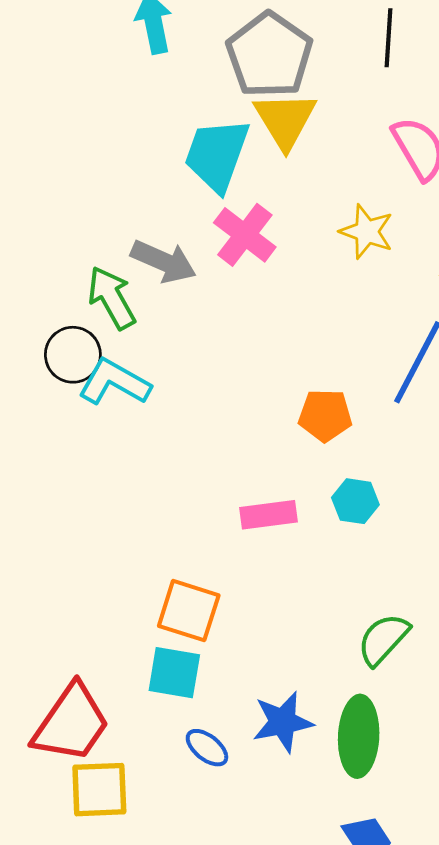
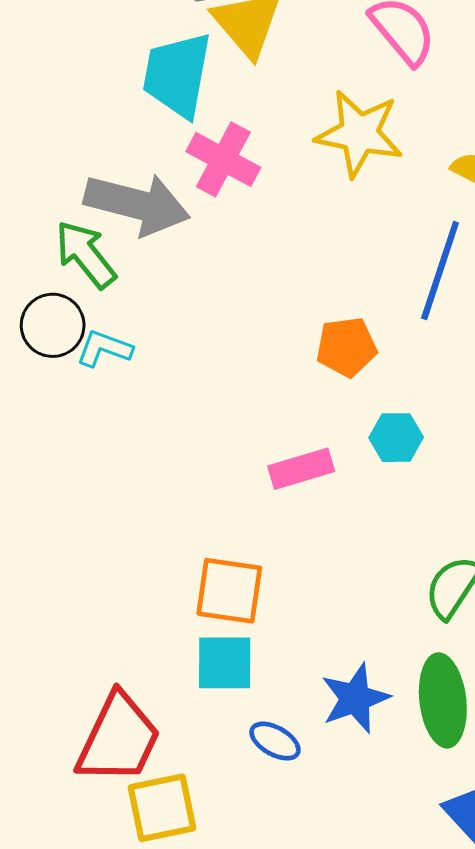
yellow star: (367, 232) -> (359, 133), size x1.4
gray arrow: (164, 261) -> (137, 204), size x1.4
cyan L-shape: (114, 382) -> (104, 349), size x0.7

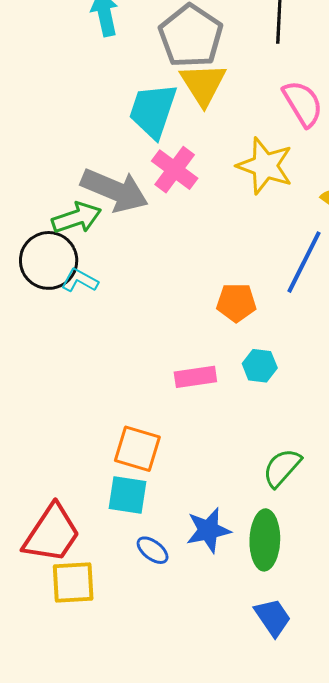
green arrow: (86, 254) -> (77, 218), turned 102
black circle: (53, 325) -> (49, 260), size x1.4

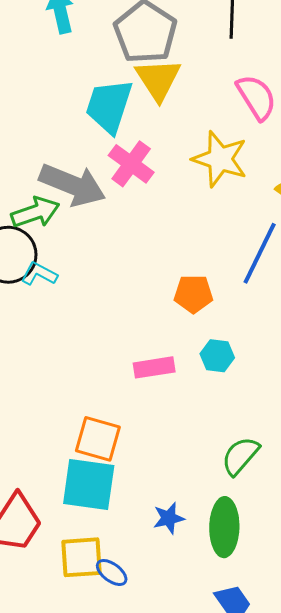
cyan square: (127, 495) -> (89, 484), size x1.4
blue star: (208, 530) -> (169, 518), size x0.7
blue ellipse: (153, 550) -> (112, 572), moved
yellow square: (73, 582) -> (82, 557), moved

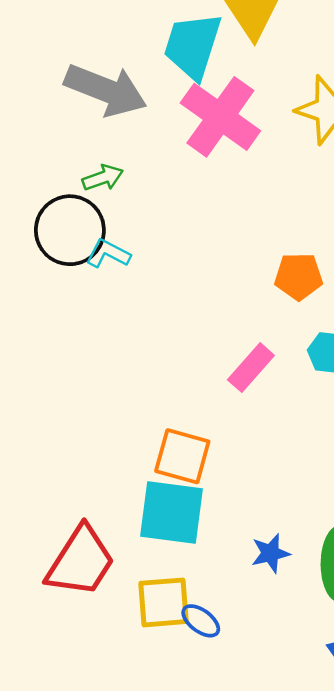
pink cross: (131, 164) -> (220, 117), size x1.4
gray arrow: (72, 185) -> (106, 90), moved
green arrow: (35, 212) -> (103, 178), size x0.7
pink rectangle: (154, 367) -> (251, 368), turned -39

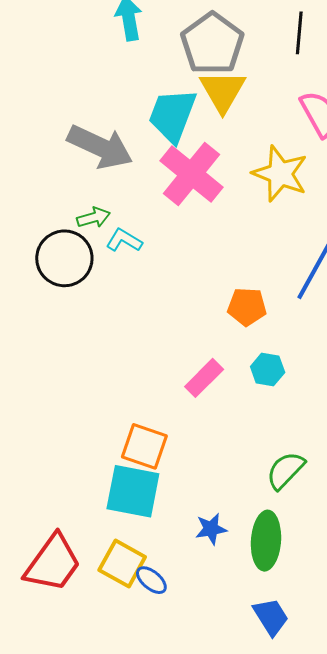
cyan L-shape: (108, 254) -> (124, 240), moved
red trapezoid: (81, 561) -> (53, 563), moved
yellow square: (163, 602) -> (122, 563), turned 30

